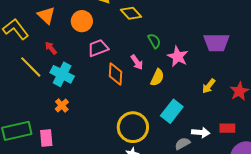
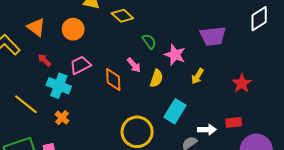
pink trapezoid: (98, 48) -> (80, 65), moved
yellow line: (31, 67) -> (26, 104), moved
yellow arrow: (209, 86) -> (198, 76), moved

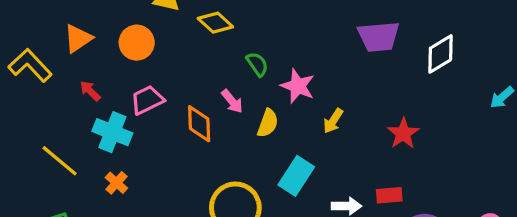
white diamond: (259, 19) -> (440, 54), moved
orange triangle: (36, 27) -> (78, 38), turned 48
purple trapezoid: (213, 36) -> (379, 37), moved

